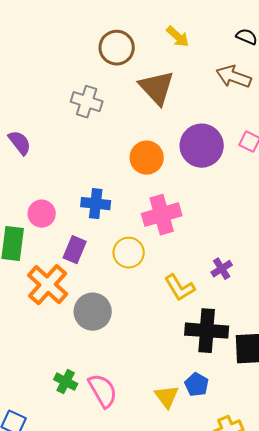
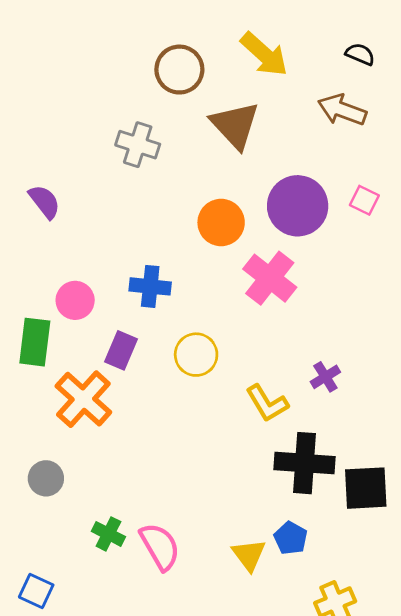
yellow arrow: (178, 37) -> (264, 54), size x1.5
pink cross: (162, 215) -> (270, 278), moved, turned -36
gray circle: (93, 312) -> (46, 478), moved, size x0.7

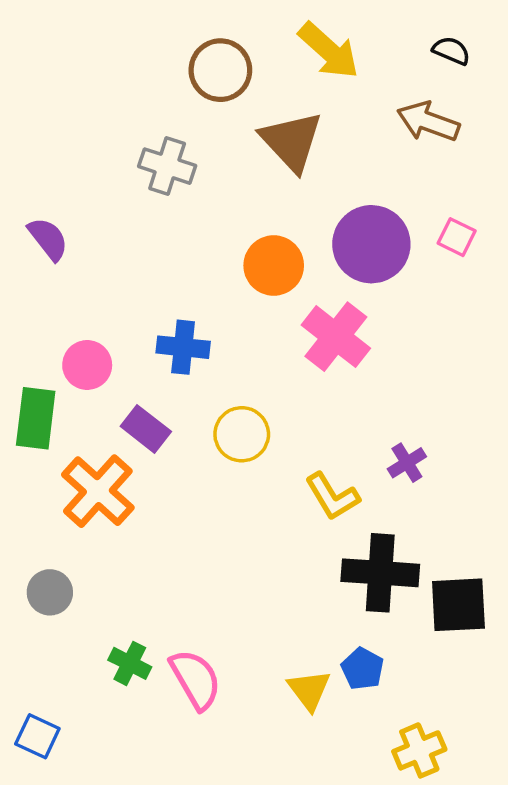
purple rectangle: (121, 350) -> (146, 429), turned -75

